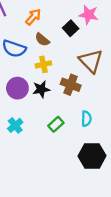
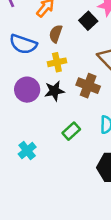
brown semicircle: (42, 40) -> (56, 34), turned 70
cyan cross: (15, 125) -> (27, 151), moved

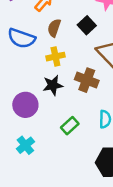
black square: (88, 21) -> (87, 25), moved
purple circle: (27, 90) -> (25, 105), moved

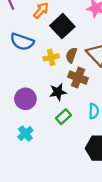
black square: (87, 25) -> (62, 26), moved, size x1.5
brown semicircle: (54, 28) -> (71, 55), moved
black star: (53, 85) -> (58, 92), moved

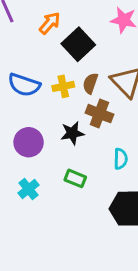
blue semicircle: (22, 42) -> (24, 85), moved
green rectangle: (63, 117) -> (75, 178), moved, turned 64

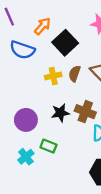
blue semicircle: (24, 85) -> (22, 50), moved
brown cross: (99, 114) -> (85, 112), moved
green rectangle: (75, 178) -> (48, 146), moved

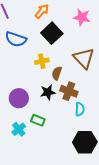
orange arrow: (43, 26) -> (42, 11), moved
brown semicircle: (75, 74) -> (57, 73), moved

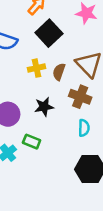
brown semicircle: (57, 73) -> (59, 72), moved
brown cross: (69, 91) -> (80, 97), moved

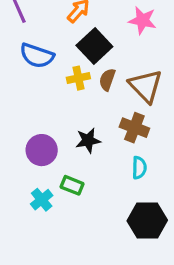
yellow cross: (36, 68) -> (78, 78), moved
brown semicircle: (59, 72) -> (107, 80), moved

